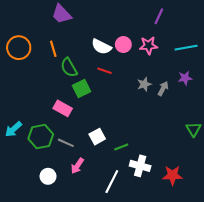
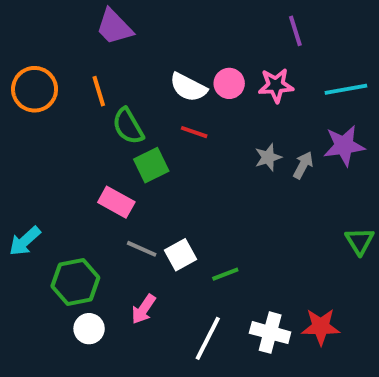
purple line: (159, 16) -> (295, 31), turned -42
purple star: (185, 78) -> (344, 146), size x1.5
green hexagon: (41, 137) -> (75, 282), moved
gray line: (66, 143) -> (142, 249), moved
white cross: (140, 166) -> (270, 333), moved

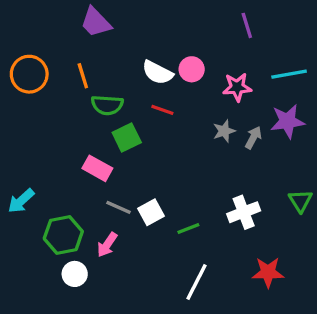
pink star: (276, 85) -> (237, 87), moved
green semicircle: (128, 126) -> (107, 105), turned -56
pink arrow: (144, 309) -> (107, 245), moved
white cross: (270, 333) -> (244, 212), moved, turned -36
white line: (208, 338) -> (196, 282), moved

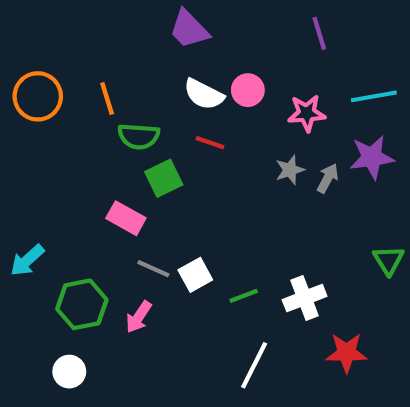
purple trapezoid: (96, 22) -> (189, 29), moved
white cross: (244, 212) -> (305, 298), moved
white circle: (75, 274) -> (69, 372), moved

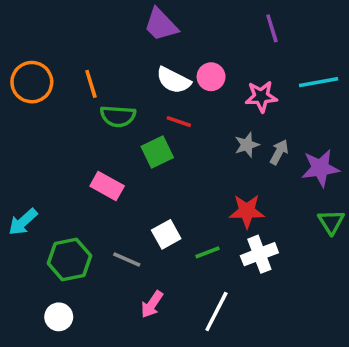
purple star: (372, 157) -> (320, 168), moved
green square: (164, 178) -> (157, 152), moved
gray line: (153, 269) -> (127, 260), moved
pink arrow: (139, 317) -> (152, 304), moved
red star: (347, 353) -> (247, 211), moved

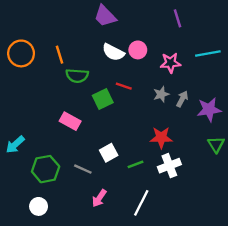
red line: (179, 122) -> (124, 86), moved

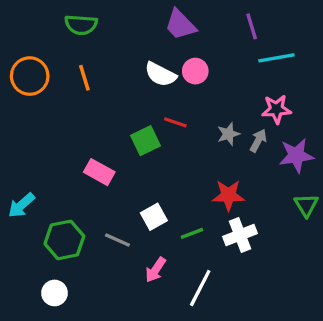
purple trapezoid: (105, 16) -> (180, 25), moved
cyan line: (208, 53) -> (276, 58), moved
pink star: (171, 63) -> (276, 109), moved
green semicircle: (77, 76) -> (81, 25), moved
pink arrow: (99, 198) -> (156, 270), moved

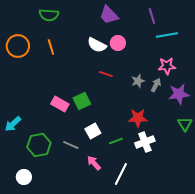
green square: (146, 141) -> (82, 101), moved
pink arrow: (156, 270) -> (94, 163), turned 105
white circle: (54, 293) -> (24, 177), moved

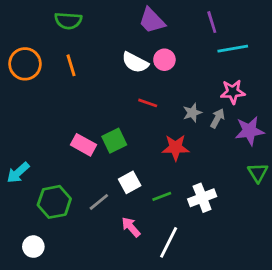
red star: (138, 118) -> (176, 148), moved
gray line: (71, 145) -> (99, 202), turned -63

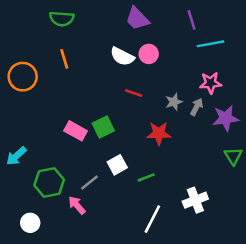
orange circle: (25, 64) -> (23, 77), moved
white cross: (202, 198) -> (195, 200), moved
pink arrow: (131, 227) -> (77, 205), moved

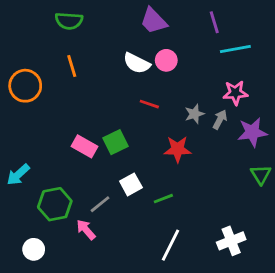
white cross: (195, 200) -> (231, 241), moved

